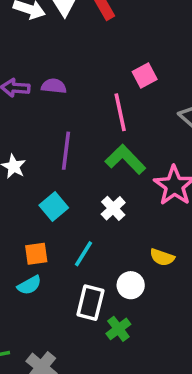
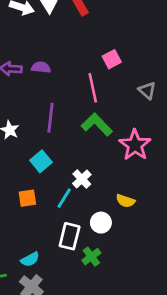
white cross: (113, 208) -> (82, 179), moved
cyan semicircle: (29, 285) -> (30, 259), moved

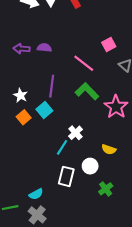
pink square: (112, 59) -> (109, 45), moved
pink line: (93, 88) -> (84, 63), turned -40
cyan square: (41, 161) -> (44, 110), moved
orange square: (27, 198) -> (24, 117), moved, turned -32
green cross: (91, 257) -> (106, 189), moved

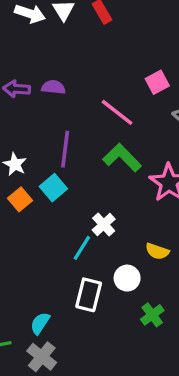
cyan semicircle: (36, 194) -> (40, 323), turned 152

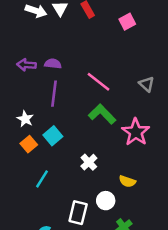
pink square: (157, 82) -> (127, 22), moved
purple line: (65, 149) -> (54, 94), moved
cyan line: (82, 248) -> (42, 179), moved

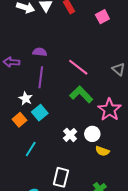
purple arrow: (26, 65) -> (11, 62), moved
white star: (25, 119) -> (26, 99), moved
white circle: (106, 201) -> (92, 134), moved

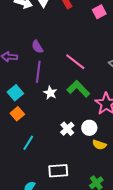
purple semicircle: (40, 52) -> (37, 47), turned -128
white star: (26, 99) -> (50, 93), moved
cyan square: (40, 113) -> (15, 93), moved
white rectangle: (61, 177) -> (58, 171), turned 72

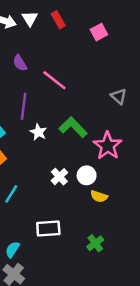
purple semicircle: (37, 47) -> (20, 63), moved
pink line: (75, 62) -> (54, 80), moved

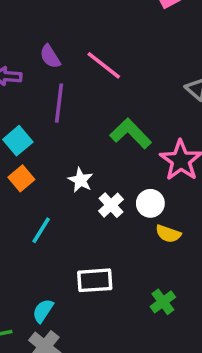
purple semicircle: (20, 63) -> (50, 56), moved
white star: (38, 132) -> (81, 180), moved

